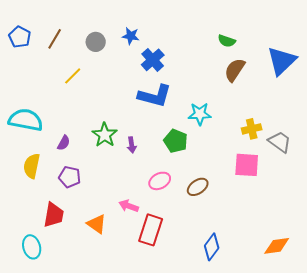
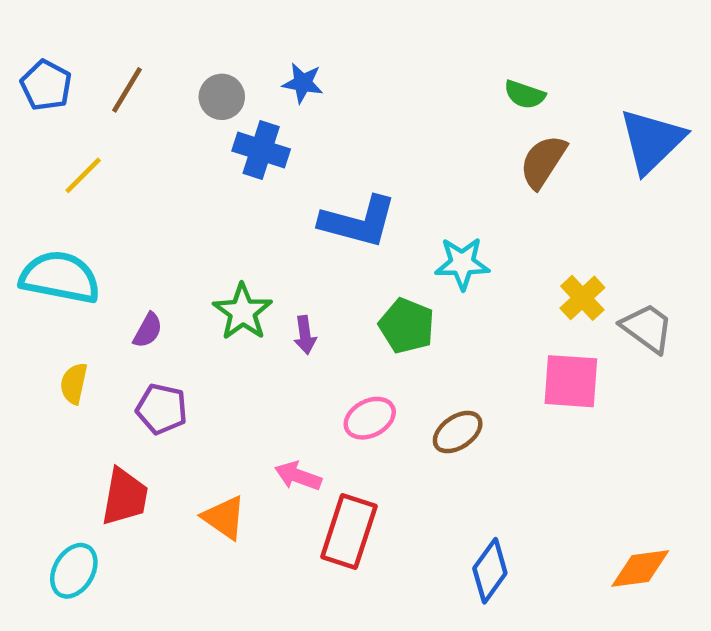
blue cross: (153, 60) -> (261, 150), moved, turned -30
yellow line: (73, 76) -> (83, 175), moved
yellow cross: (252, 129) -> (582, 298), turned -30
yellow semicircle: (32, 166) -> (74, 383), size x0.7
cyan ellipse: (32, 247) -> (74, 571), turned 45

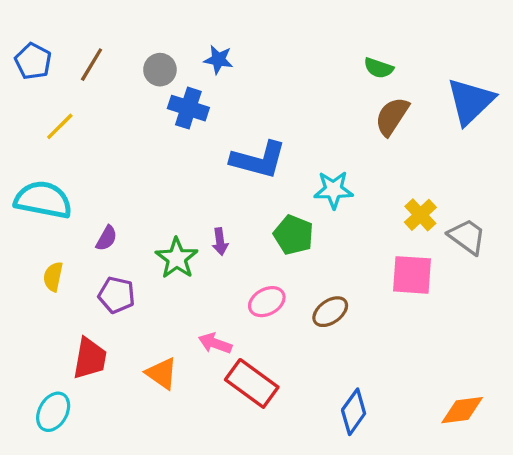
green star: (243, 312) -> (177, 258), moved
red rectangle: (349, 531) -> (252, 383), turned -72

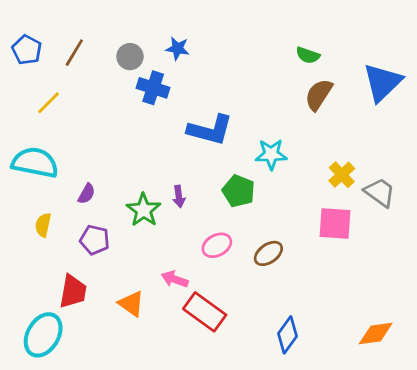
cyan ellipse: (53, 412) -> (43, 335), size x1.4

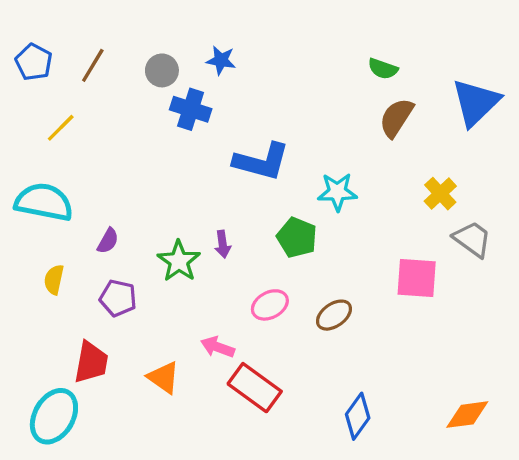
yellow cross: (342, 175) -> (440, 194), moved

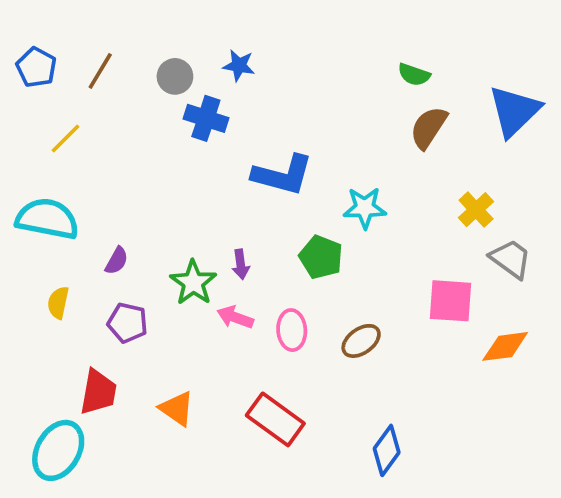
pink ellipse: (270, 305) -> (292, 330), turned -66
pink arrow: (218, 347) -> (235, 317), moved
orange diamond: (467, 415) -> (505, 346), moved

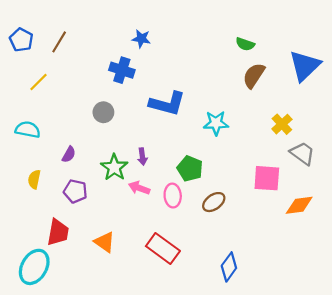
gray circle: (175, 76) -> (103, 112), moved
cyan semicircle: (47, 219) -> (28, 130), size x0.7
green pentagon: (321, 257) -> (190, 168), moved

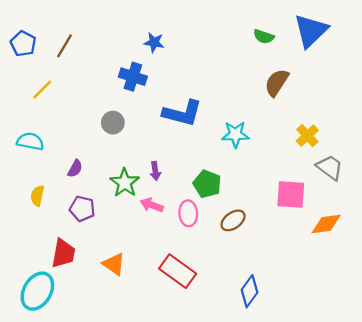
green semicircle: (245, 44) -> (264, 37), moved
blue triangle: (305, 66) -> (311, 31), moved

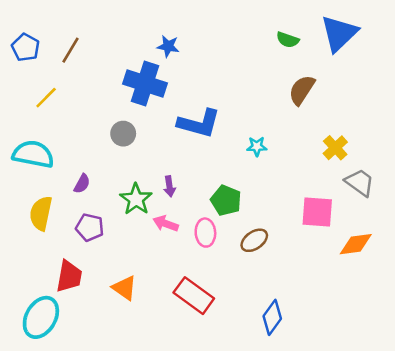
blue cross: (133, 77) -> (145, 83), size x1.4
cyan star: (235, 134) -> (257, 146), size x0.7
cyan semicircle: (30, 141) -> (33, 154), size x1.4
yellow semicircle: (37, 196) -> (41, 213), size x1.5

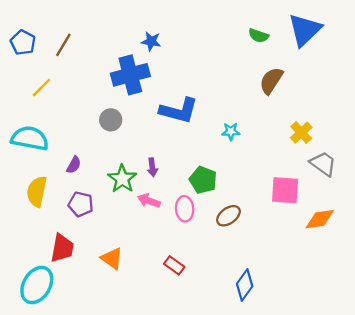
blue cross: (145, 83) -> (130, 75), turned -33
red rectangle: (194, 296) -> (174, 265), size x0.6

